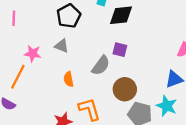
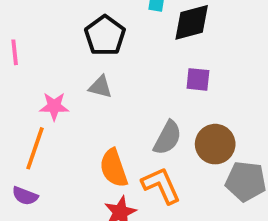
gray semicircle: (101, 65) -> (168, 138), moved
orange semicircle: (69, 79) -> (114, 168), moved, size x1.5

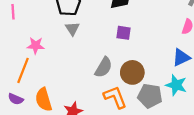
gray triangle: (100, 87) -> (72, 29), moved, turned 40
orange semicircle: (114, 168) -> (44, 100), moved
orange L-shape: (161, 185) -> (115, 97), moved

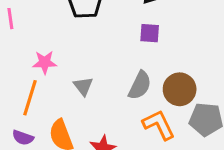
gray triangle: (72, 29) -> (83, 86), moved
purple square: (123, 33) -> (150, 33), moved

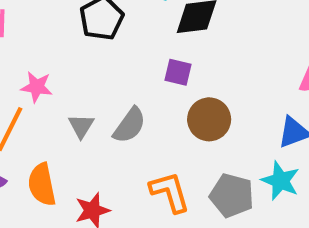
gray semicircle: (140, 85) -> (130, 125), moved
brown circle: (180, 89) -> (209, 119), moved

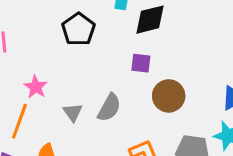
pink star: (37, 87) -> (36, 87), turned 30

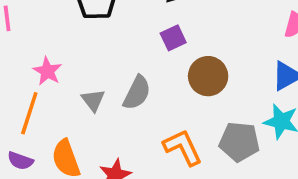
purple square: (141, 63) -> (173, 38), turned -30

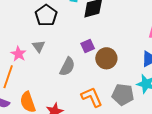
purple square: (173, 38) -> (88, 46), moved
gray triangle: (93, 100) -> (39, 46), moved

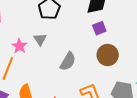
purple square: (88, 46) -> (99, 28), moved

